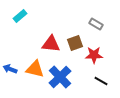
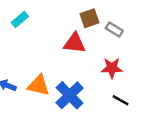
brown square: (75, 43) -> (89, 18), moved
red triangle: (51, 44) -> (75, 43), moved

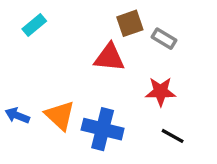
orange triangle: (39, 85) -> (60, 115), turned 30
blue cross: (70, 95) -> (103, 129), turned -32

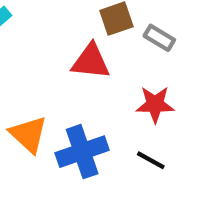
blue cross: (103, 129) -> (82, 152), turned -33
black line: (173, 136) -> (151, 160), moved

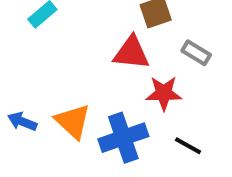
gray rectangle: (159, 38) -> (196, 53), moved
red star: (155, 104) -> (164, 93), moved

